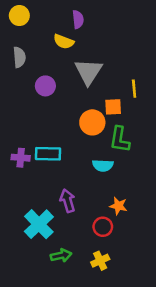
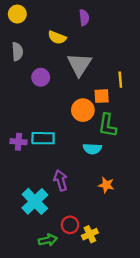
purple semicircle: (78, 19) -> (84, 18), moved
red circle: (103, 227) -> (70, 225), moved
green arrow: (61, 255) -> (48, 240), moved

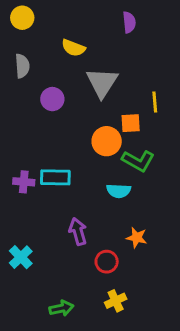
purple semicircle: (84, 18) -> (129, 22), moved
green L-shape: (107, 125) -> (138, 161), turned -70
cyan cross: (35, 201) -> (21, 257), moved, size x0.7
red circle: (70, 225) -> (107, 262), moved

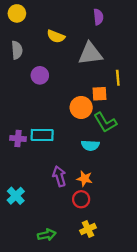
gray triangle: (102, 82) -> (90, 54), moved, turned 50
green L-shape: (138, 161) -> (105, 122), turned 30
orange star: (137, 238) -> (85, 179), moved

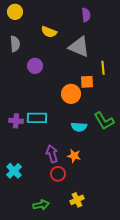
gray triangle: (90, 54) -> (79, 47), turned 30
green L-shape: (105, 122) -> (104, 121), moved
red circle: (81, 199) -> (58, 174), moved

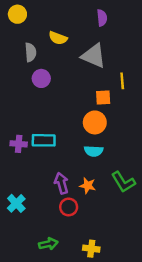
gray semicircle: (15, 44) -> (31, 52), moved
orange circle: (71, 94) -> (95, 122), moved
green L-shape: (104, 121) -> (123, 182), moved
yellow cross: (77, 200) -> (91, 249), moved, turned 32

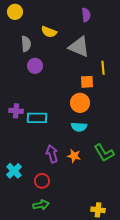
purple cross: (19, 144) -> (16, 111), moved
red circle: (69, 207) -> (42, 181), moved
yellow cross: (91, 249) -> (98, 210), moved

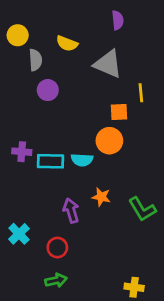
yellow circle: (15, 12) -> (18, 35), moved
cyan semicircle: (79, 127) -> (82, 160), moved
orange star: (74, 156) -> (101, 197), moved

